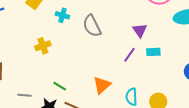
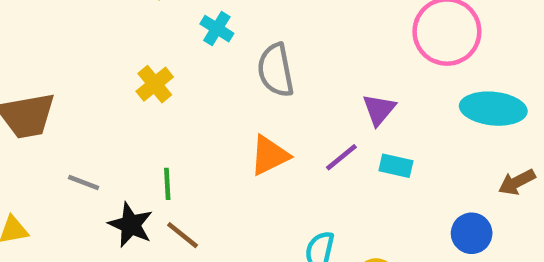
yellow cross: (43, 46) -> (155, 84), turned -35
orange triangle: (102, 85) -> (269, 155), moved
green line: (60, 86) -> (167, 184), turned 40

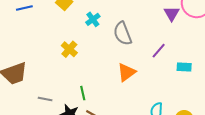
cyan cross: (217, 29) -> (93, 19), turned 32
purple triangle: (379, 110) -> (172, 14), moved
purple line: (341, 157) -> (159, 51), moved

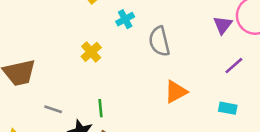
purple line: (159, 51) -> (234, 66), moved
cyan rectangle: (184, 67) -> (228, 108), moved
orange triangle: (126, 72) -> (176, 92), moved

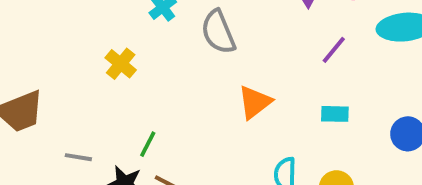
green line: (100, 108) -> (148, 144), turned 42

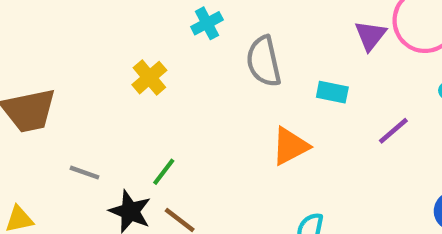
purple line: (334, 50) -> (393, 131), moved
cyan rectangle: (335, 114) -> (332, 92), moved

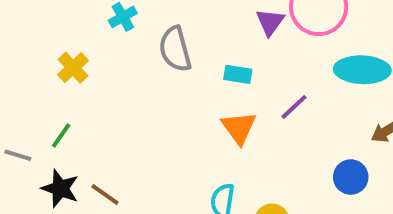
orange triangle: (290, 146) -> (239, 128), moved, turned -36
green line: (164, 172) -> (61, 135), moved

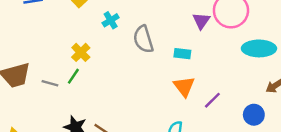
purple line: (294, 107) -> (212, 100), moved
green line: (61, 135) -> (73, 76), moved
gray line: (18, 155) -> (50, 83), moved

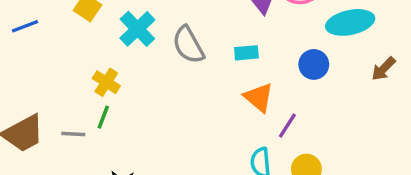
cyan cross: (111, 20) -> (137, 29), size x1.5
purple line: (212, 100) -> (287, 126), moved
blue circle: (254, 115) -> (314, 64), moved

